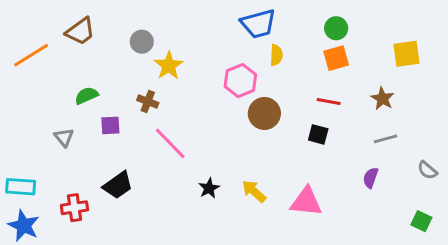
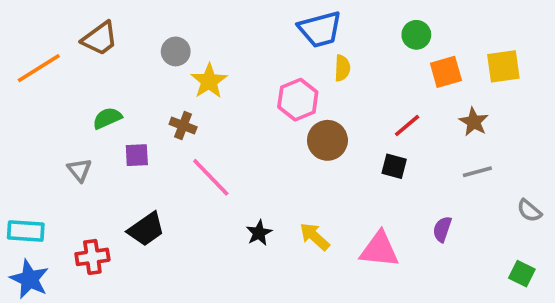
orange square: (336, 58) -> (446, 72), moved
red line: (329, 102) -> (407, 126), turned -50
purple semicircle: (371, 178) -> (442, 229), moved

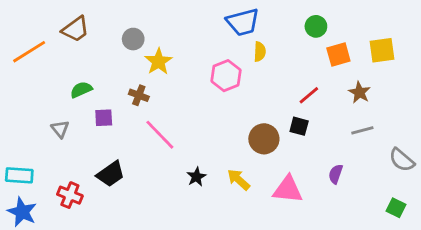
brown circle: (327, 140) -> (264, 139), moved
gray semicircle: (529, 211) -> (402, 160), size x1.4
red cross: (92, 257) -> (70, 195), turned 30

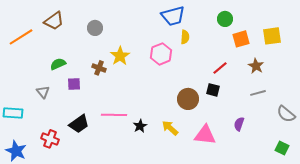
yellow star: (158, 62) -> (120, 56), moved
pink line: (160, 135) -> (114, 115), moved, turned -45
cyan rectangle: (19, 175) -> (13, 113), moved

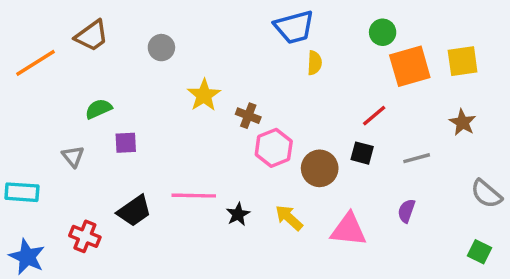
orange square: (241, 39) -> (410, 66), size x1.4
pink hexagon: (161, 54) -> (274, 148), moved
brown star: (256, 66) -> (463, 122), moved
brown cross: (99, 68) -> (248, 116), moved
gray line: (258, 93) -> (417, 158), moved

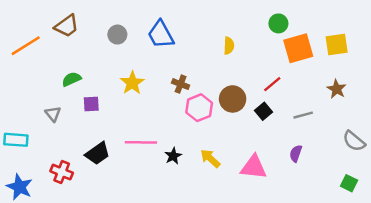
blue trapezoid: (294, 27) -> (161, 35), moved, turned 76
yellow star: (204, 95) -> (132, 83), moved
black square: (362, 153) -> (264, 111), turned 35
brown circle: (320, 168) -> (233, 99), moved

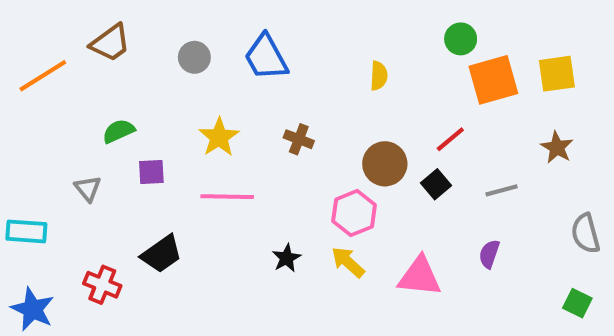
pink hexagon: (199, 108) -> (354, 213), moved
gray semicircle: (354, 141) -> (586, 233), turned 35
pink line: (141, 142) -> (227, 197), moved

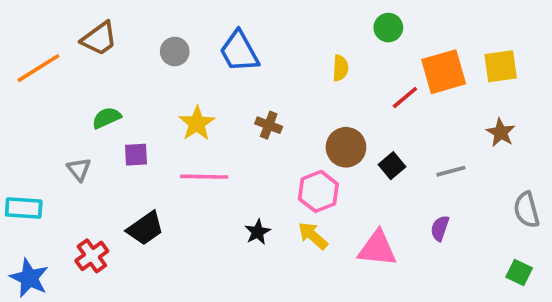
green circle: (461, 39) -> (388, 28), moved
red line: (450, 139) -> (405, 98), moved
red cross: (102, 285) -> (92, 256), turned 32

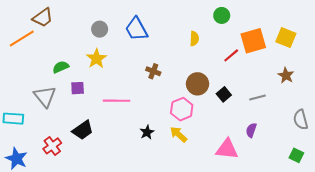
brown trapezoid: (99, 39) -> (43, 18), moved
yellow square: (501, 66) -> (286, 38), turned 30
yellow star: (197, 123) -> (96, 59), moved
gray triangle: (79, 169) -> (45, 96), size x1.6
pink triangle: (377, 249) -> (227, 149), moved

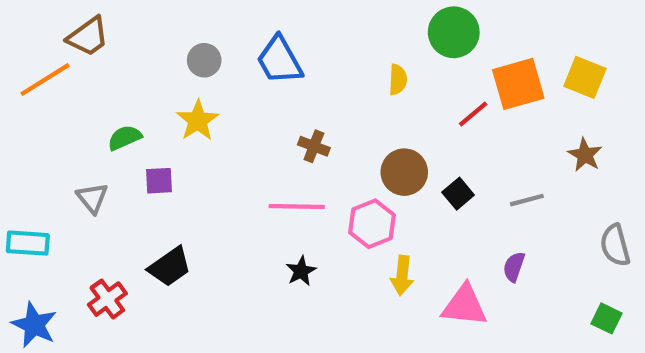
green circle: (222, 15) -> (454, 32), size x1.5
gray triangle: (45, 96) -> (92, 198), size x0.7
pink line: (116, 101) -> (297, 207), moved
yellow arrow: (179, 134) -> (402, 275), moved, turned -126

